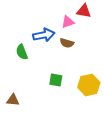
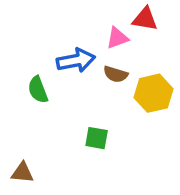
yellow hexagon: (89, 85) -> (154, 93), moved

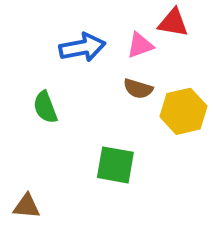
blue arrow: (76, 60) -> (82, 47), moved
green square: (97, 138) -> (115, 165), size x1.4

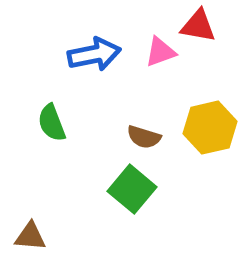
brown semicircle: (138, 89) -> (144, 137), moved
green square: (115, 165) -> (132, 189), turned 30

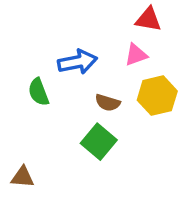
pink triangle: (160, 52) -> (136, 55), moved
blue arrow: (94, 54) -> (77, 62), moved

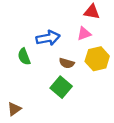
brown triangle: (23, 177) -> (14, 109), turned -40

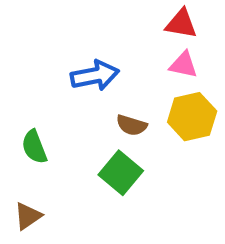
pink triangle: (84, 34) -> (183, 65), moved, turned 32
green semicircle: (24, 57) -> (34, 147), moved

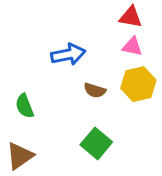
green square: (121, 173) -> (96, 143), moved
brown triangle: (28, 216) -> (20, 156), size x1.4

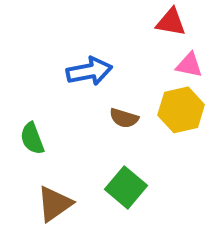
pink triangle: (132, 47) -> (189, 65), moved
brown triangle: (20, 156) -> (55, 204), moved

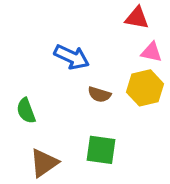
blue arrow: (89, 71) -> (72, 57), turned 36
green square: (126, 187) -> (101, 150), turned -32

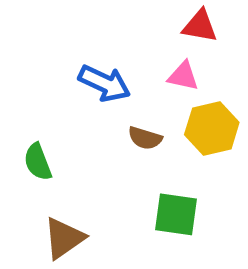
pink triangle: (152, 52) -> (183, 76), moved
green square: (101, 150) -> (176, 214), moved

